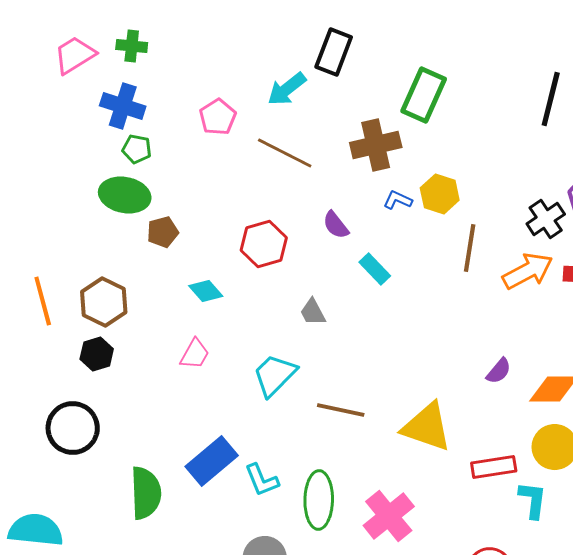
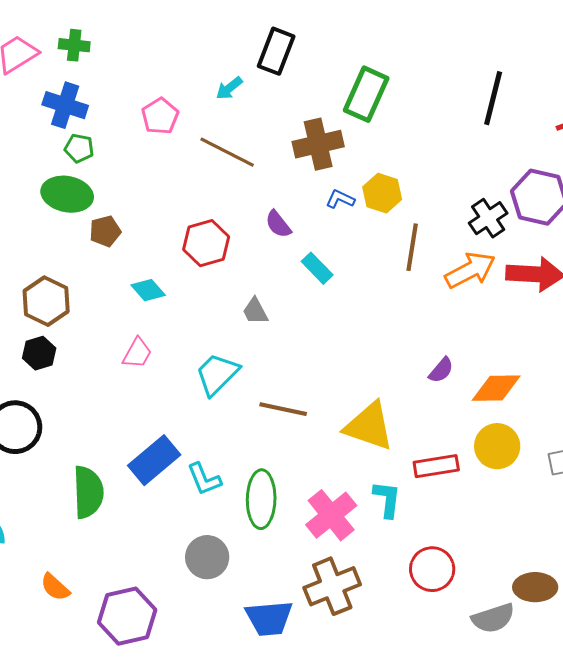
cyan arrow: (287, 89) -> (229, 88), size x0.7
cyan L-shape: (533, 500) -> (387, 499), moved

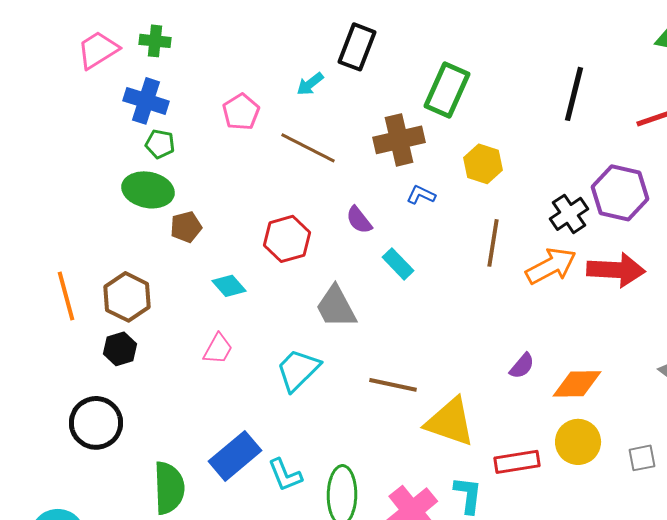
yellow hexagon: (382, 193) -> (483, 164), moved
gray trapezoid: (255, 311) -> (336, 307), size x1.6
brown line: (283, 409) -> (393, 385), moved

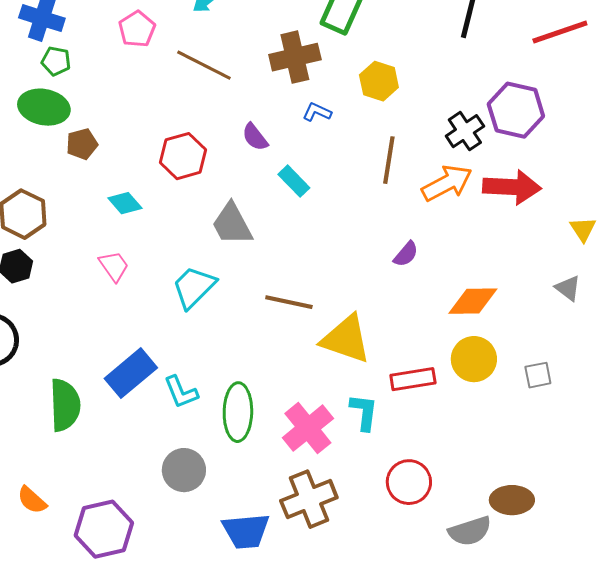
pink trapezoid: (218, 349) -> (114, 266), turned -64
purple semicircle: (522, 366) -> (406, 254), moved

